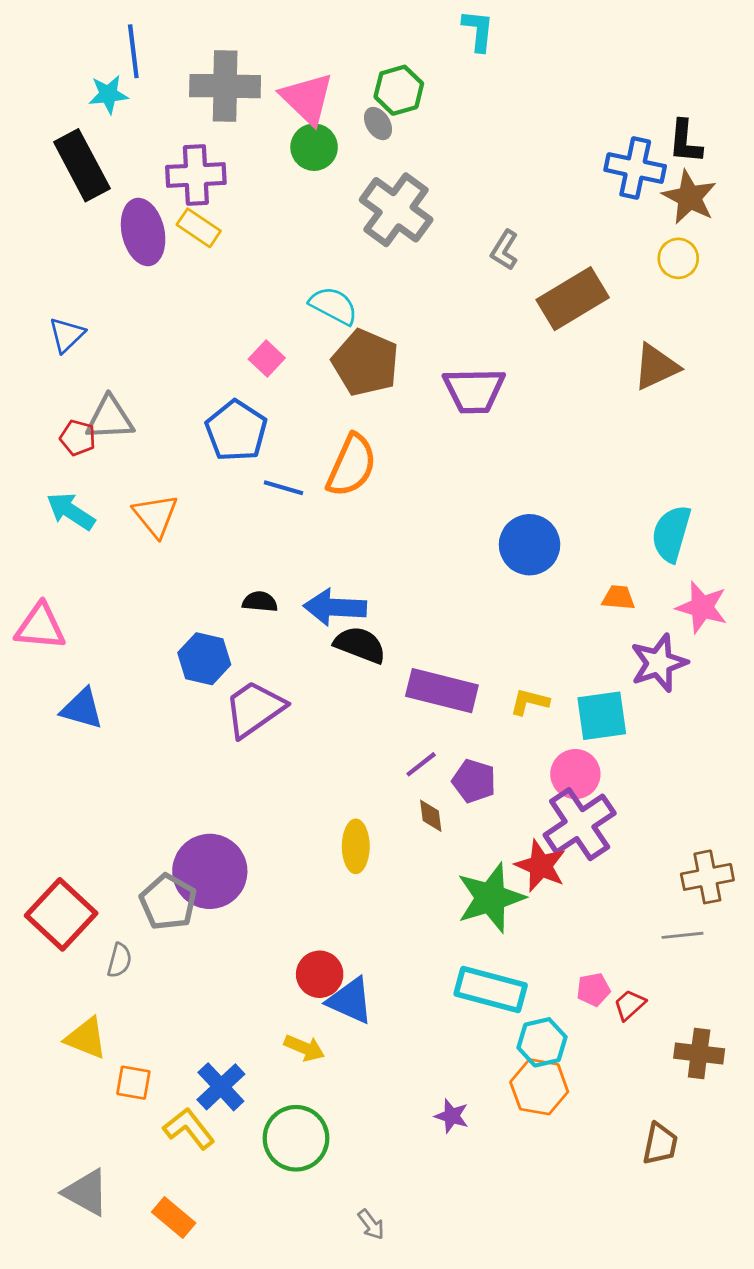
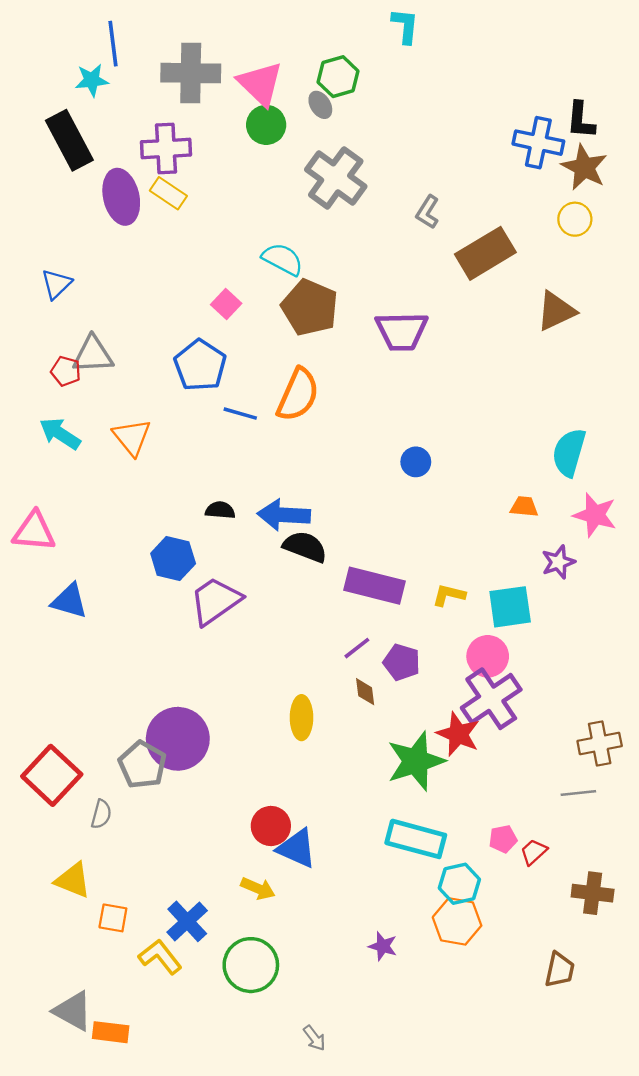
blue circle: (530, 545) -> (416, 462), moved, size x0.6
purple star: (659, 663) -> (558, 562), size x0.7
orange rectangle: (174, 1217) -> (111, 1032), moved, turned -33

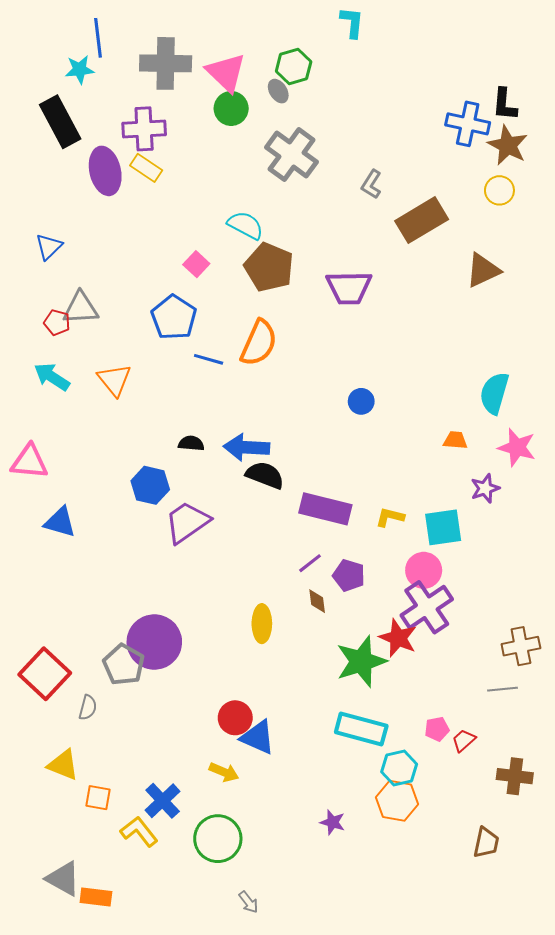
gray arrow: (314, 1038) -> (249, 902), moved

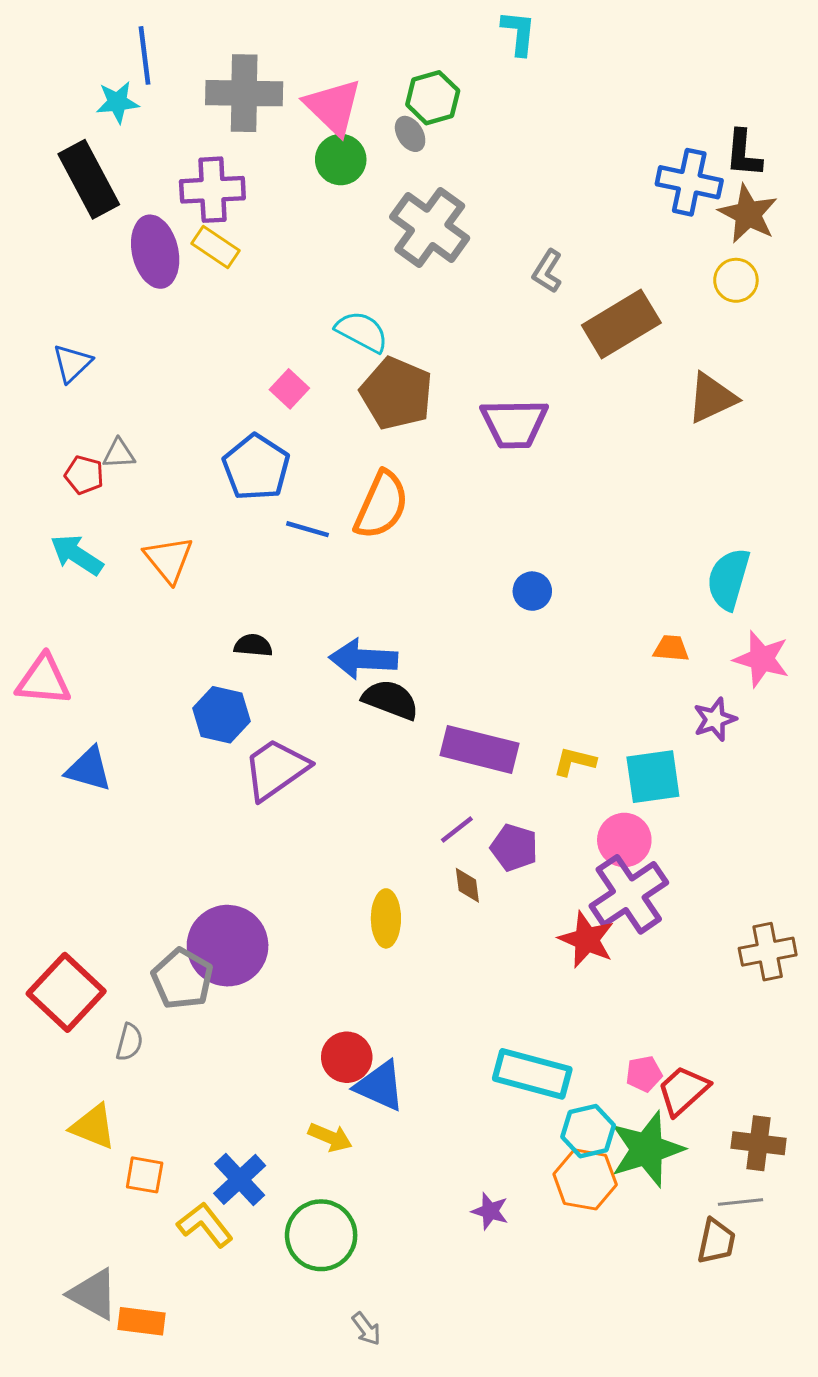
gray triangle: (81, 308) -> (119, 454), size x0.6
black semicircle: (191, 443) -> (253, 645), moved
green star: (361, 661) -> (647, 1149), moved
gray line: (503, 689) -> (740, 1202), moved
red trapezoid: (464, 740) -> (683, 1090), size x1.5

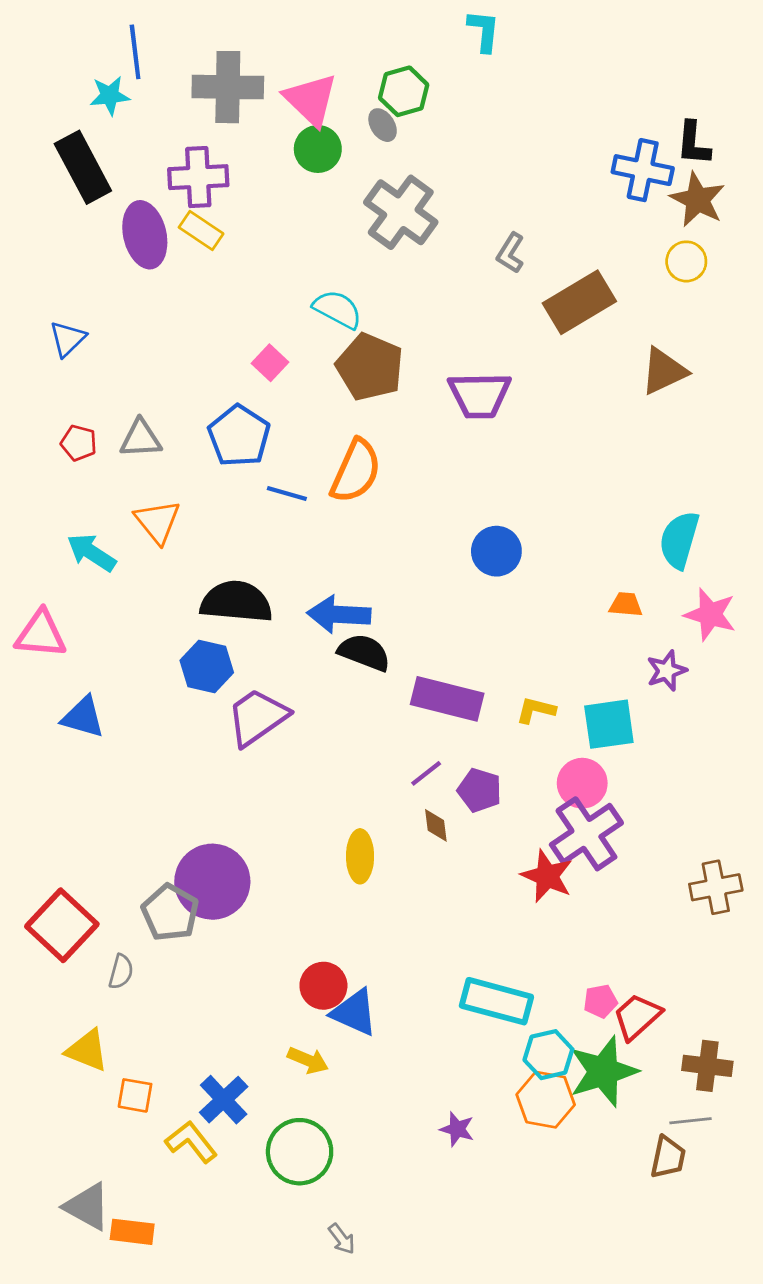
gray triangle: (119, 454) -> (141, 439), moved, size x1.4
cyan arrow: (77, 555) -> (91, 553), moved
blue circle: (532, 591) -> (496, 551), size x1.4
black semicircle: (253, 645) -> (236, 602), size x2.0

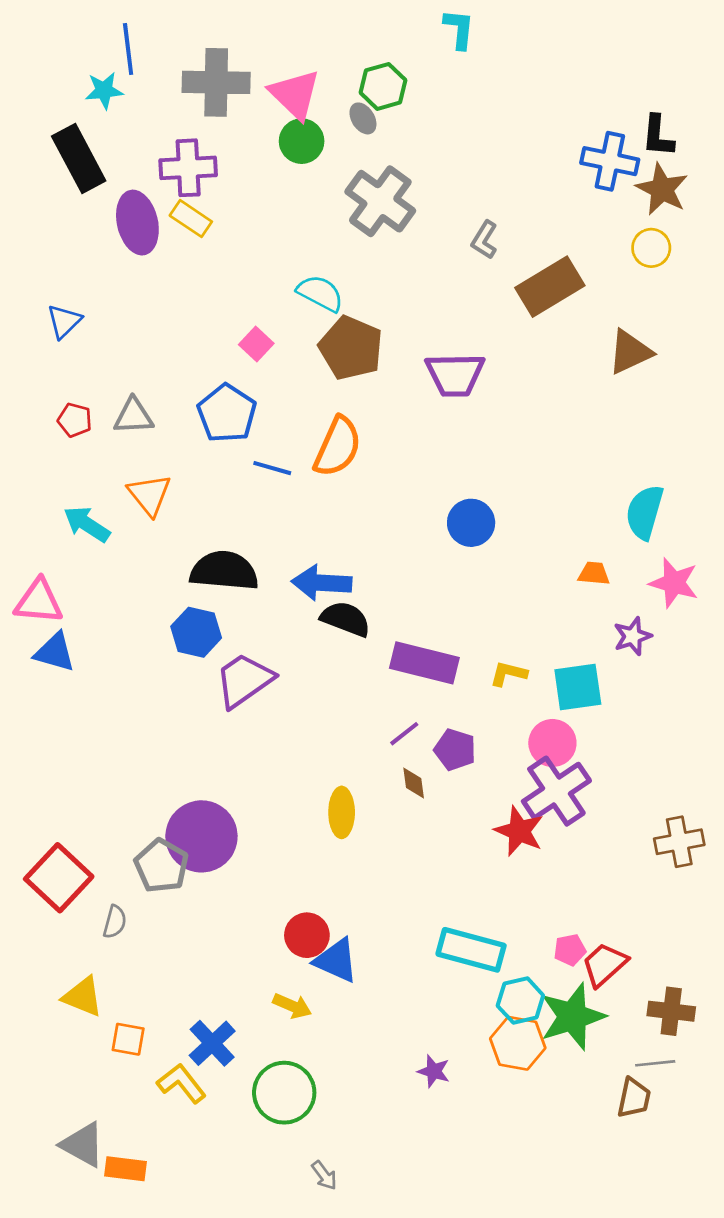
blue triangle: (83, 717) -> (55, 652), moved

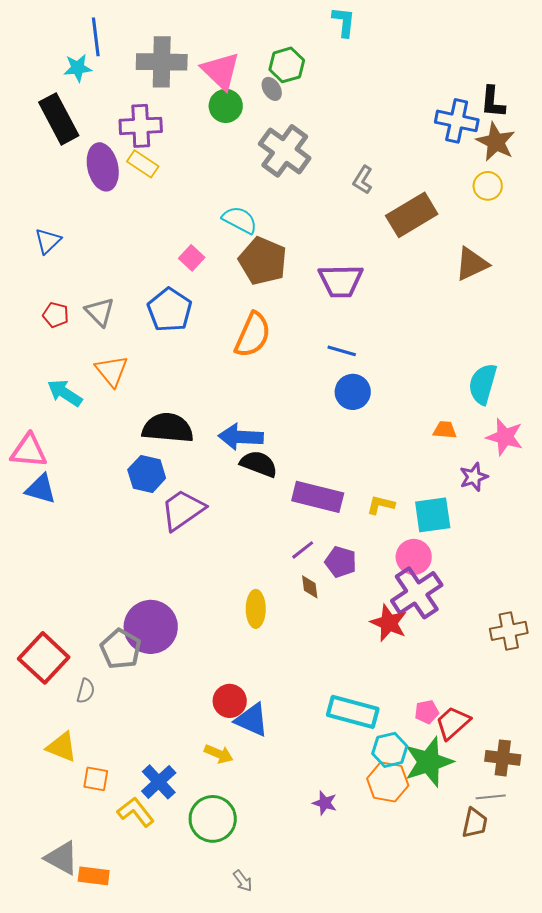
gray triangle: (133, 416) -> (100, 312), turned 48
blue line: (272, 468) -> (342, 351), moved

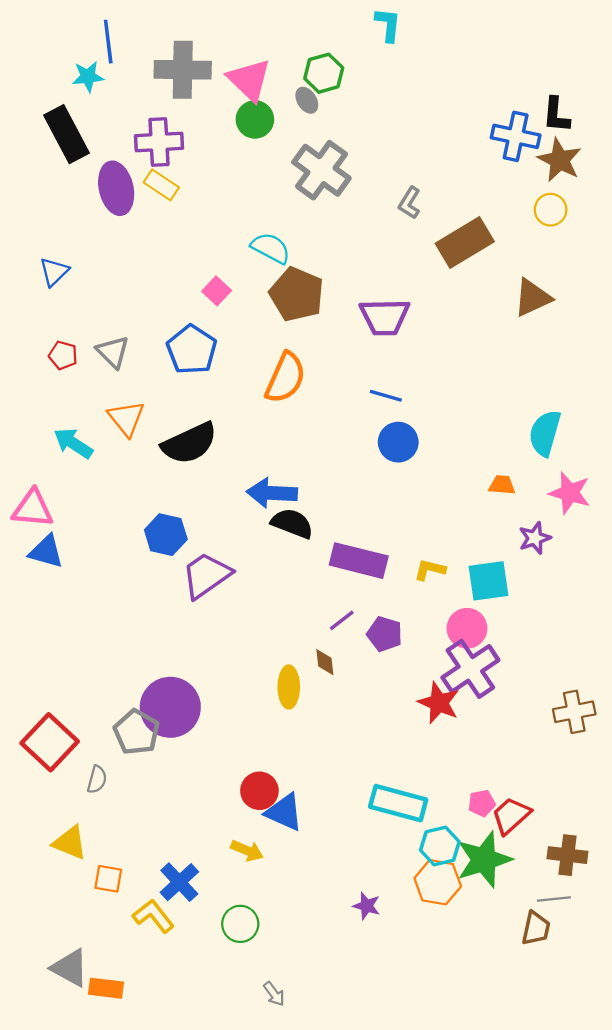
black semicircle: (168, 428) -> (189, 443), moved, turned 150
brown diamond: (310, 587) -> (325, 662), moved
green circle: (213, 819) -> (240, 924), size x0.7

